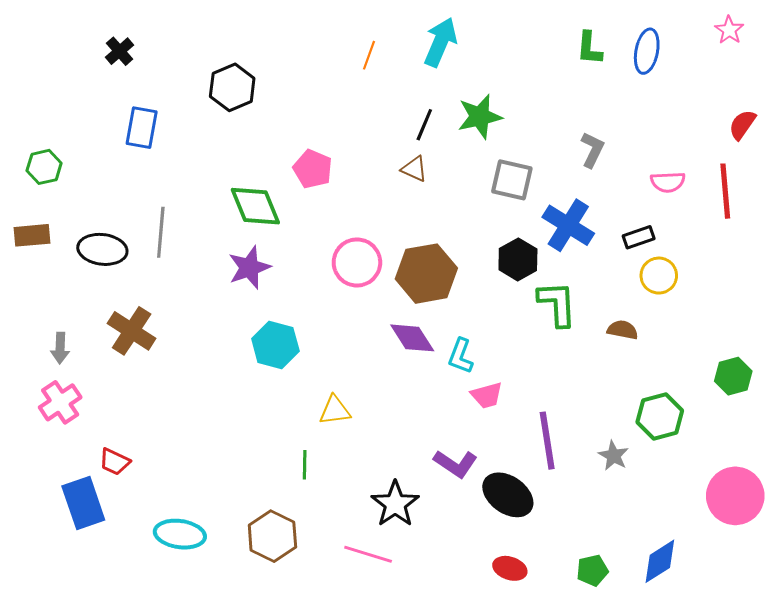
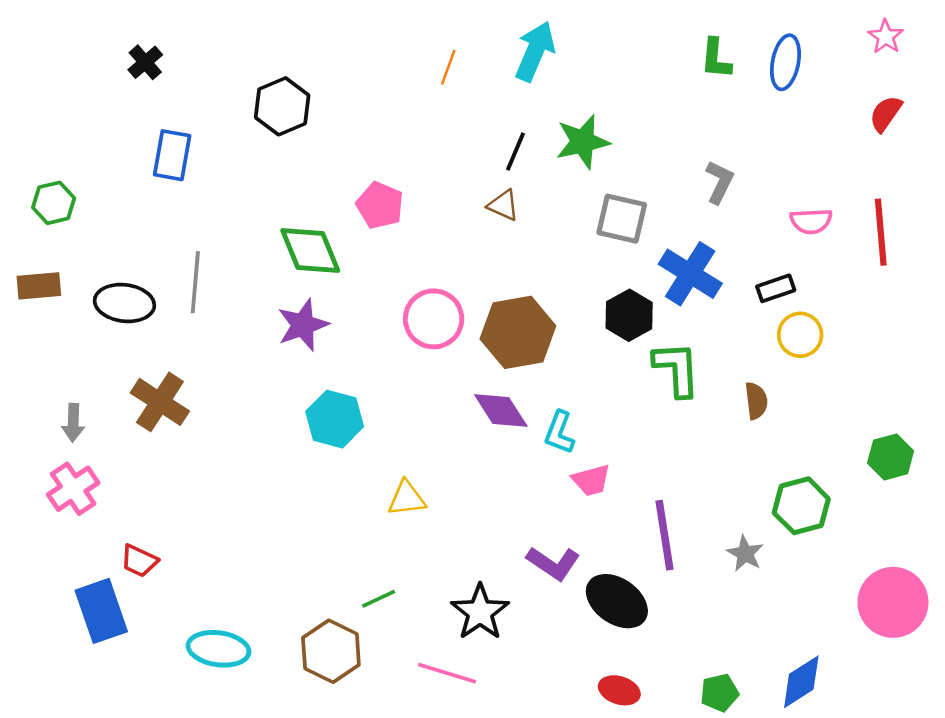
red semicircle: (742, 125) -> (886, 114), moved
brown semicircle: (623, 330) -> (756, 401), turned 72
green line: (305, 465) -> (379, 599), moved, turned 64

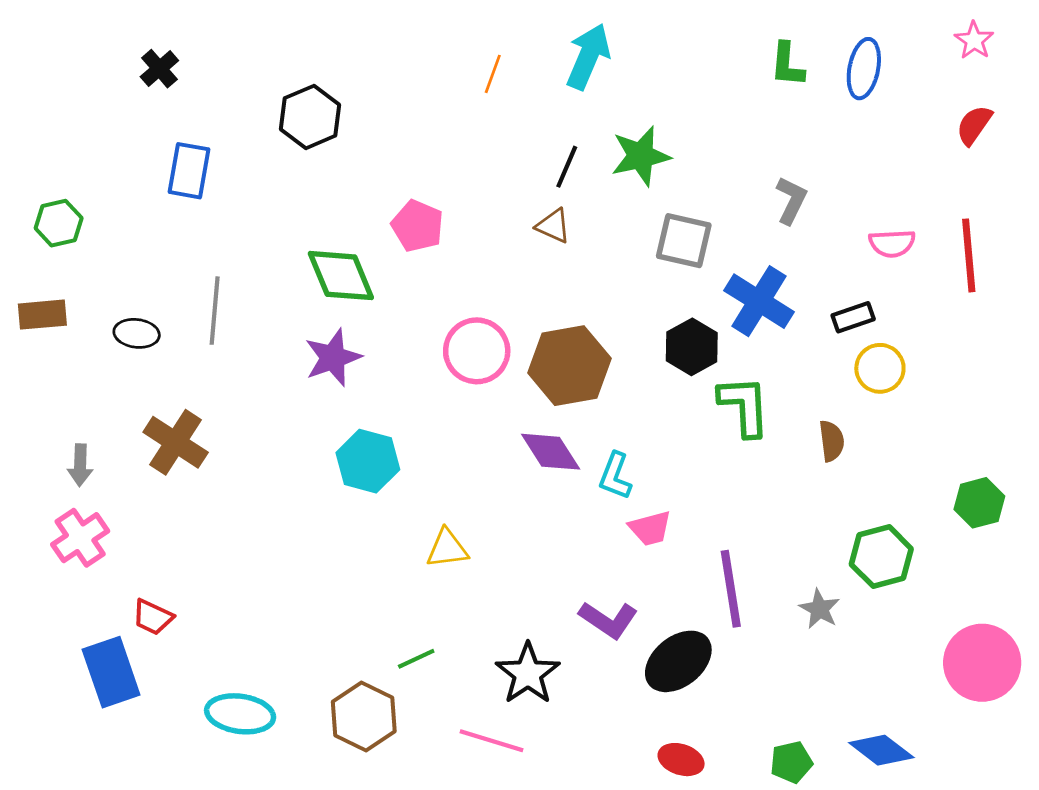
black ellipse: (124, 303) -> (137, 333), size x0.7
black ellipse: (617, 601) -> (678, 661), turned -74
blue diamond: (801, 682) -> (881, 750), turned 70

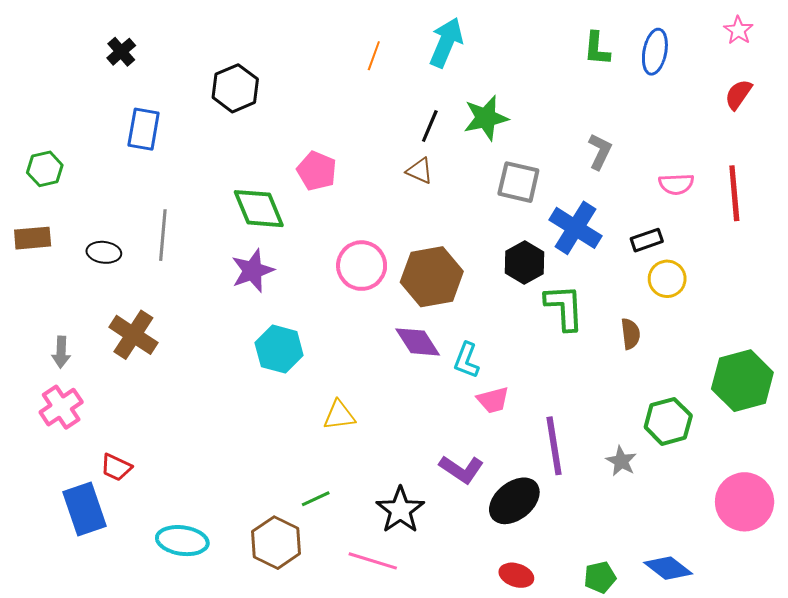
green hexagon: (979, 503) -> (742, 381), size x1.6

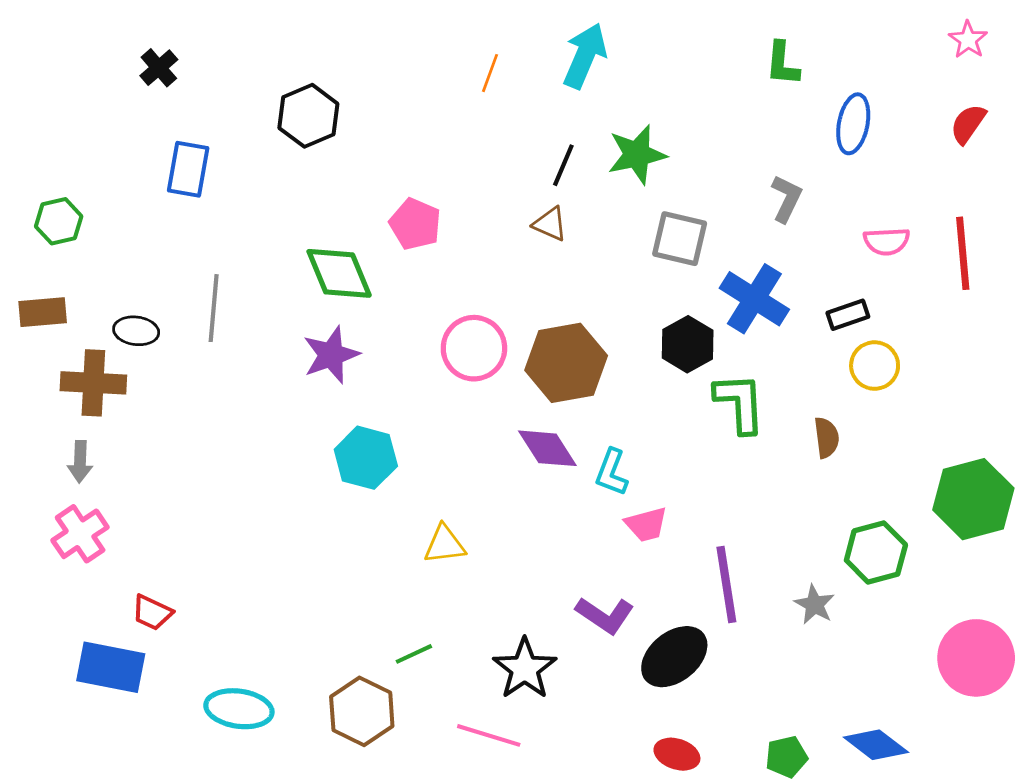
blue ellipse: (655, 52) -> (853, 124), moved
brown cross: (133, 335) -> (93, 383), moved, turned -30
blue rectangle: (85, 509) -> (111, 667), turned -60

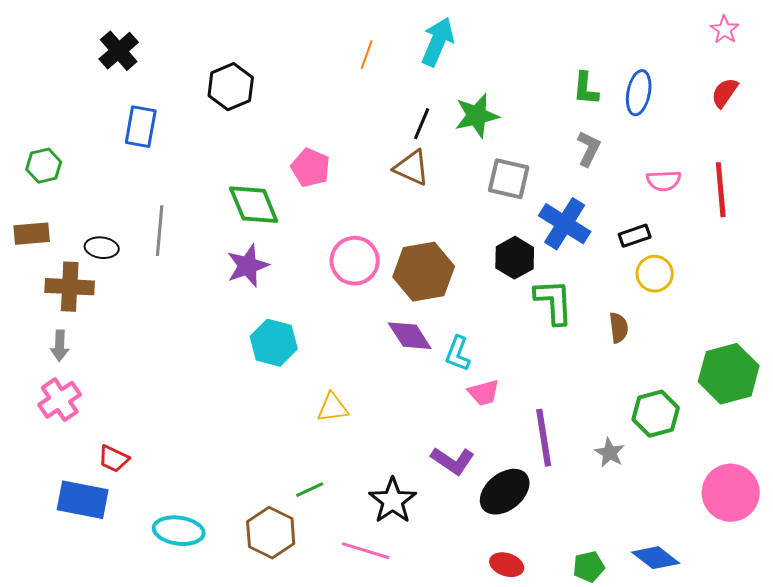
green L-shape: (782, 64) -> (586, 89), moved
black cross: (159, 68) -> (119, 51), size x1.4
brown triangle: (550, 224) -> (412, 168), size x1.4

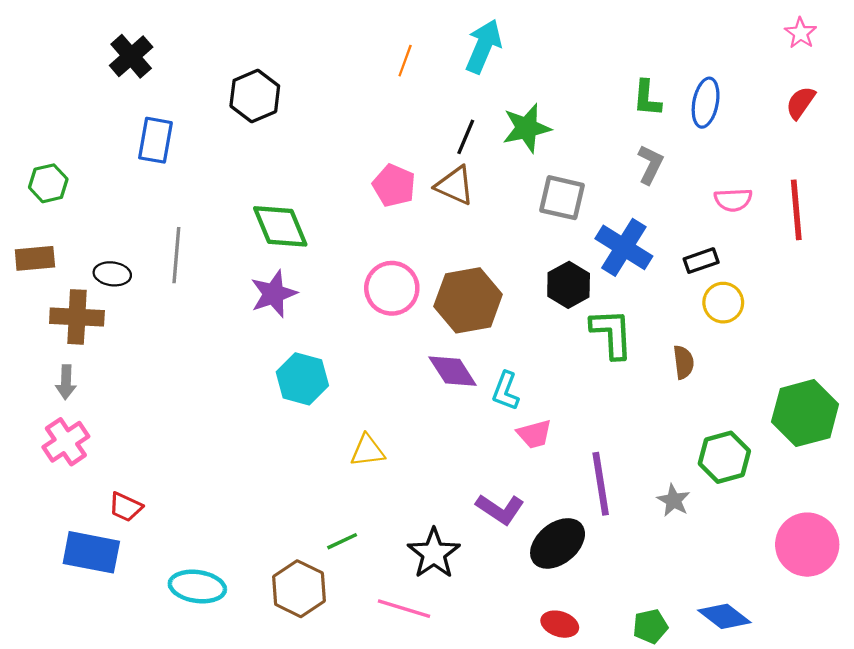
pink pentagon: (311, 168) -> (394, 185), moved

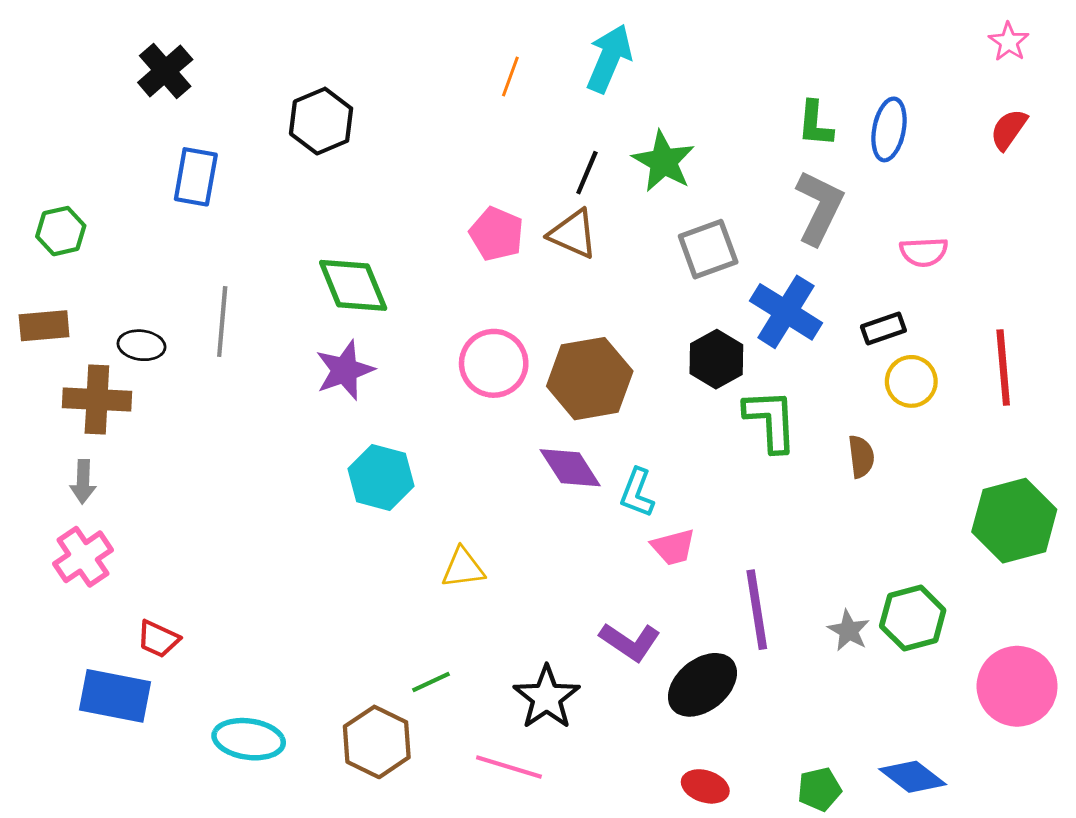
green star: (527, 128) -> (663, 161), turned -30
gray L-shape: (650, 164) -> (819, 207), size x1.5
gray square: (562, 198) -> (708, 249), turned -33
red line: (796, 210) -> (1003, 367), moved
green hexagon: (724, 457) -> (913, 618), moved

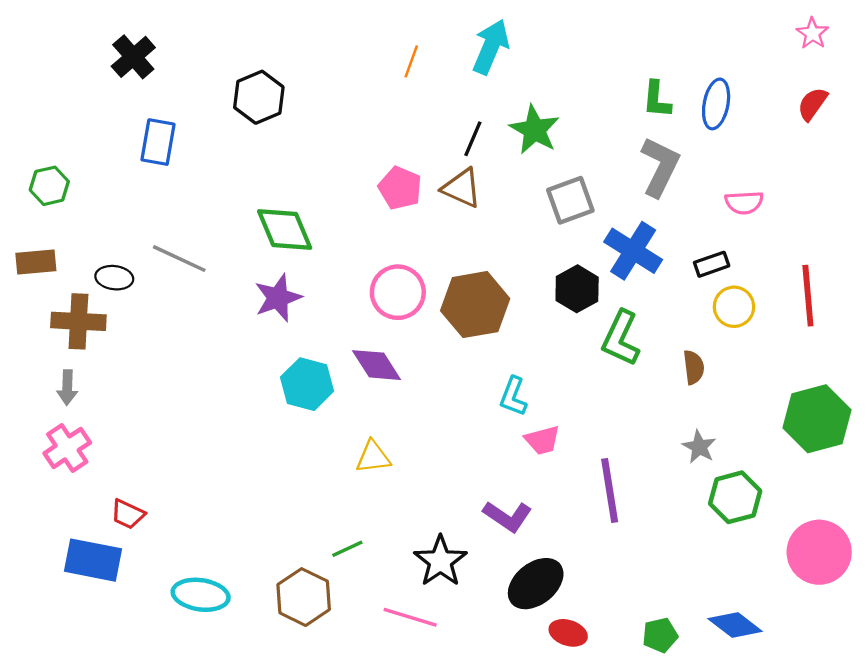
gray line: (222, 322) -> (179, 259), turned -70
green L-shape: (771, 420) -> (621, 338), turned -152
purple diamond: (570, 468) -> (377, 365), moved
gray star: (849, 631) -> (699, 447), moved
black ellipse: (702, 685) -> (536, 584), moved

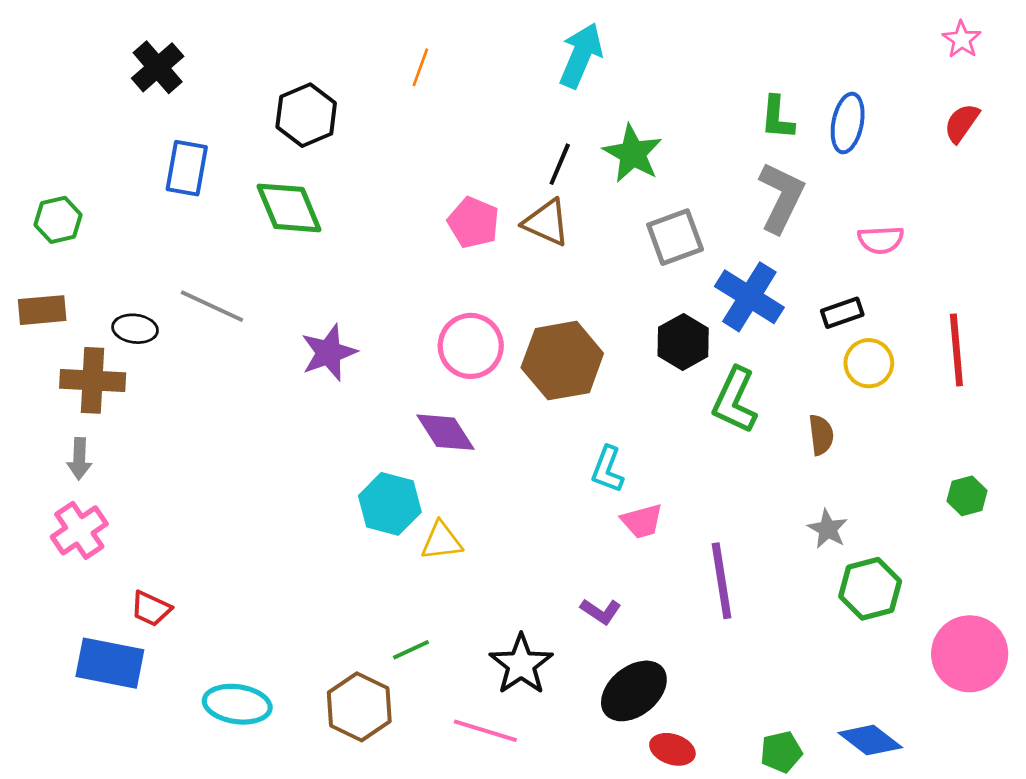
orange line: (411, 61) -> (420, 67), moved
green diamond: (285, 229) -> (289, 208), moved
cyan hexagon: (307, 384) -> (390, 504), moved
green hexagon: (817, 419) -> (967, 496), size x0.5
purple L-shape: (508, 516) -> (601, 611), size x0.7

